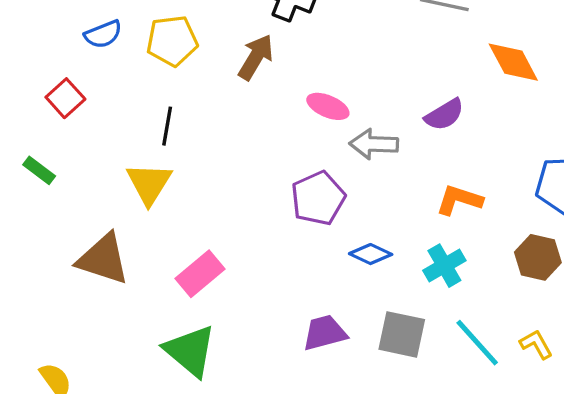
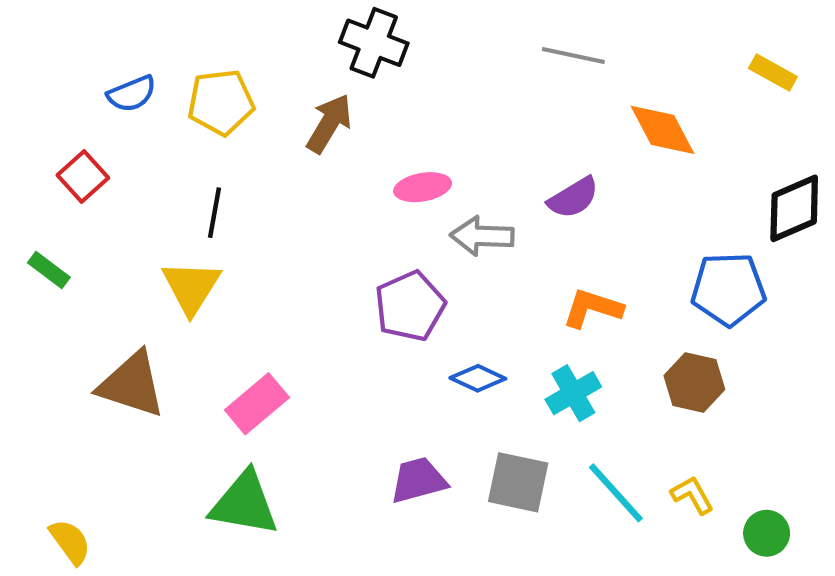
pink ellipse: (328, 106) -> (423, 187), turned -33
green triangle: (190, 351) -> (244, 504), turned -30

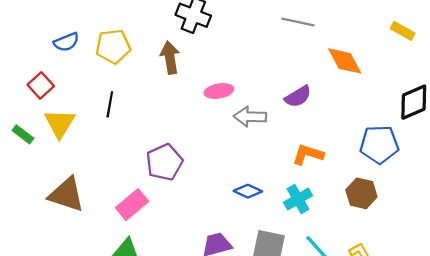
brown arrow: (329, 123) -> (170, 58), turned -40
yellow triangle: (191, 287) -> (60, 123), moved
purple pentagon: (410, 306) -> (164, 162), moved

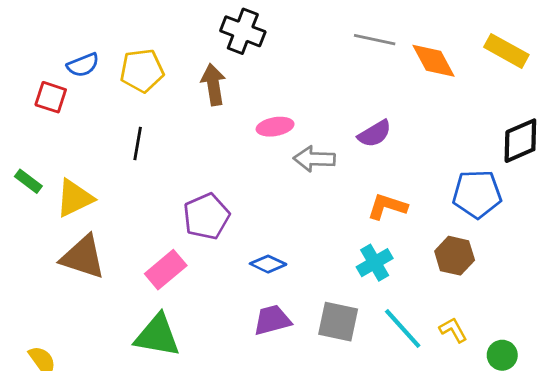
yellow rectangle: (403, 31) -> (506, 51), size x1.4
orange diamond: (345, 61) -> (434, 61), moved
red square: (41, 85) -> (51, 97), moved, turned -30
yellow triangle: (60, 123) -> (75, 198), moved, turned 32
blue diamond: (248, 191) -> (268, 264), moved

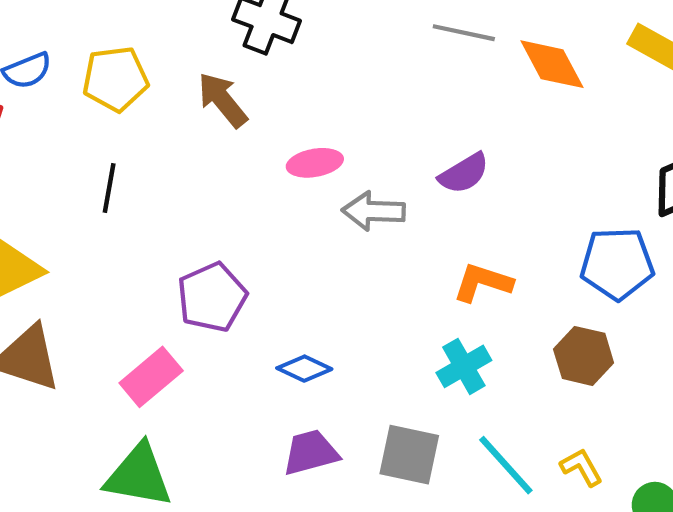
brown arrow: (213, 85) -> (222, 100), turned -30

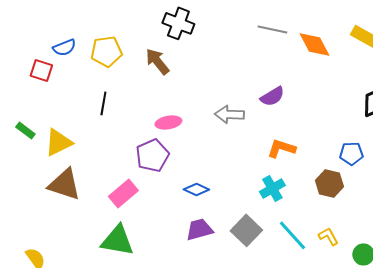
pink ellipse: (315, 163) -> (168, 122), moved
blue pentagon: (617, 264) -> (351, 153), moved, size x0.7
gray square: (409, 455) -> (246, 230), turned 32

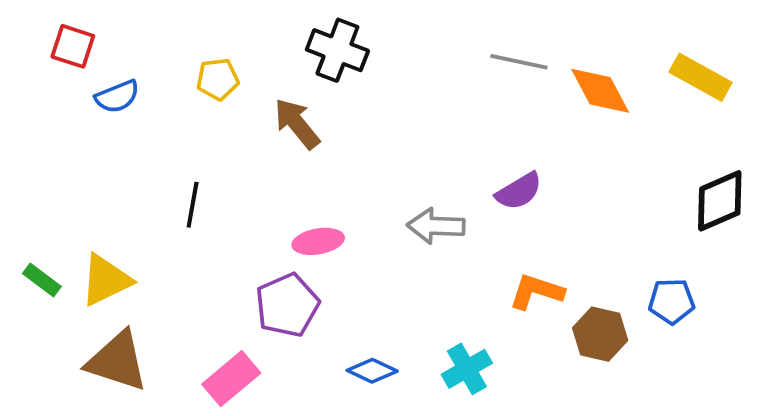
yellow pentagon: (106, 51) -> (218, 79), moved, size x0.7
red square: (41, 70) -> (73, 46), moved
green rectangle: (25, 130) -> (42, 280), moved
brown hexagon: (329, 183) -> (600, 334), moved
cyan cross: (272, 188) -> (467, 369), moved

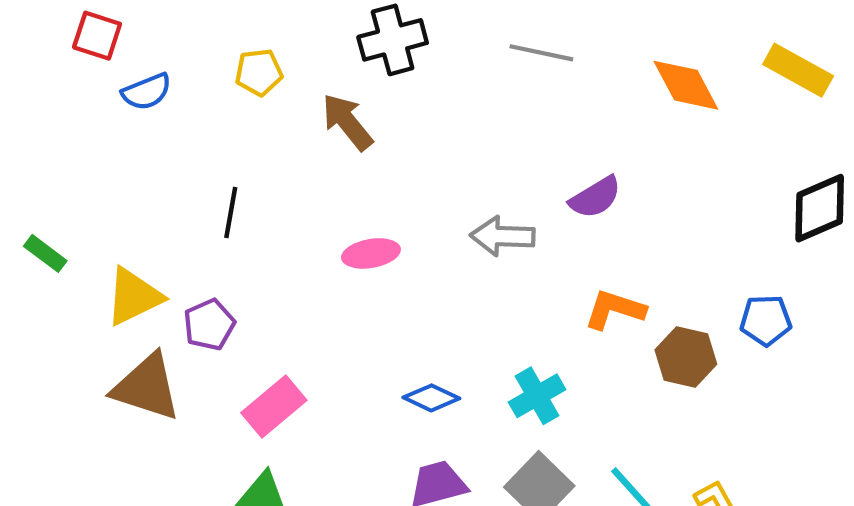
black cross: (337, 50) -> (393, 40), turned -36
gray line: (519, 62) -> (541, 53), moved
green rectangle: (42, 280) -> (45, 253), moved
purple pentagon: (287, 305) -> (209, 325), moved, size x0.7

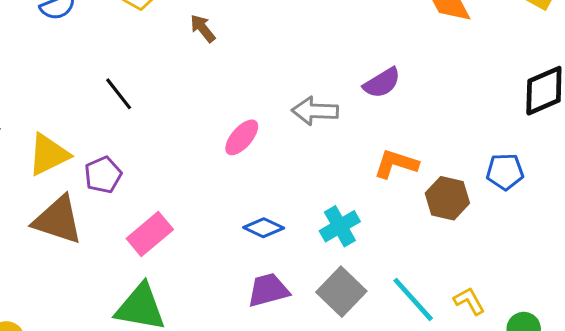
brown arrow: (347, 122) -> (203, 28), size x0.7
black line: (231, 212) -> (119, 94), turned -48
pink ellipse: (371, 253) -> (242, 137), moved, turned -39

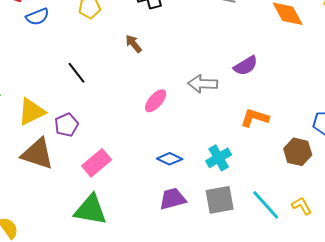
brown arrow: (203, 28) -> (134, 44), moved
brown hexagon: (447, 198) -> (298, 152), moved
gray square: (341, 292) -> (220, 200), turned 36

